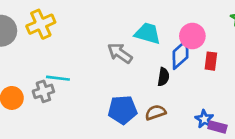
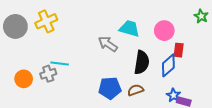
blue diamond: (181, 54) -> (168, 65), moved
black semicircle: (163, 77) -> (142, 62), size x1.6

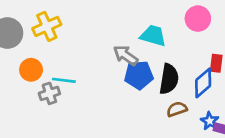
pink circle: (164, 31) -> (198, 19), moved
orange circle: (24, 79) -> (31, 70), moved
blue pentagon: (110, 88) -> (139, 75), moved
brown semicircle: (136, 90) -> (177, 109), moved

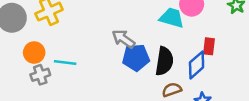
cyan trapezoid: (153, 36) -> (172, 18), moved
gray cross: (49, 93) -> (40, 75), moved

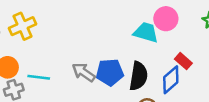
gray arrow: (123, 39) -> (84, 72), moved
red rectangle: (209, 46) -> (183, 61), turned -56

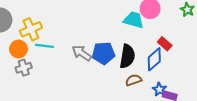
yellow cross: (23, 26) -> (31, 29), moved
cyan line: (39, 77) -> (44, 46), moved

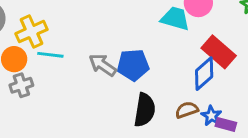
red rectangle: (165, 44) -> (219, 52), size x1.6
black semicircle: (127, 56) -> (145, 110), moved
brown semicircle: (134, 80) -> (187, 110), moved

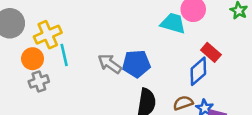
red rectangle: (219, 52) -> (211, 52), size x0.7
cyan line: (50, 55) -> (64, 55), turned 70

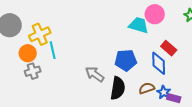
gray arrow: (110, 64) -> (95, 74), moved
blue pentagon: (136, 64) -> (126, 60), moved
blue diamond: (198, 71) -> (159, 63), turned -50

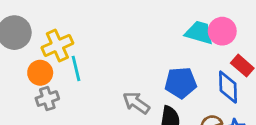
pink circle: (155, 14) -> (222, 31), moved

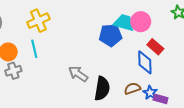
yellow cross: (57, 45) -> (38, 21), moved
blue pentagon: (181, 83) -> (110, 35), moved

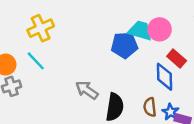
cyan line: (34, 49) -> (36, 61), turned -30
brown semicircle: (132, 88) -> (150, 107), turned -77

